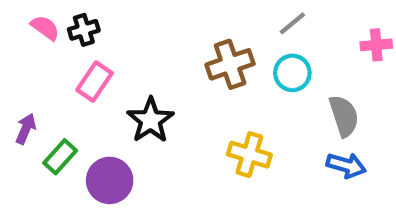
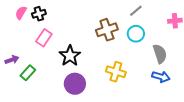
pink semicircle: (45, 28) -> (21, 13), turned -96
purple arrow: (26, 129) -> (12, 60), turned 48
purple circle: (110, 180) -> (75, 84), moved

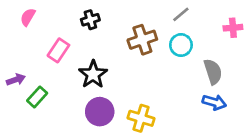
black cross: (39, 14) -> (90, 20), moved
yellow cross: (116, 72) -> (141, 118), moved

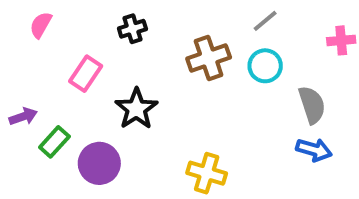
purple circle: (100, 112) -> (99, 163), moved

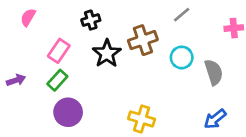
cyan circle: (265, 66) -> (182, 57), moved
black star: (136, 109) -> (107, 53), moved
green rectangle: (54, 142) -> (57, 80), moved
blue arrow: (314, 150) -> (215, 119), moved, turned 125

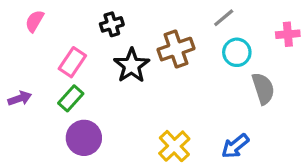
cyan circle: (182, 57) -> (237, 52), moved
yellow cross: (142, 119) -> (174, 146), turned 30
blue arrow: (215, 119) -> (235, 146), moved

